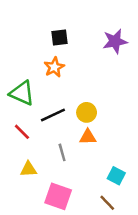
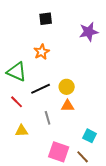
black square: (59, 37) -> (46, 19), moved
pink square: (58, 196) -> (59, 152), moved

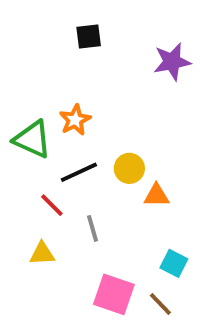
orange star: (42, 52) -> (75, 120), moved
red line: (17, 102) -> (52, 205), moved
orange triangle: (68, 106) -> (156, 195), moved

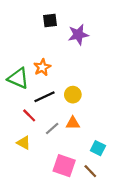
purple star: (172, 62) -> (78, 35), moved
orange triangle: (156, 195) -> (73, 123), moved
gray line: (93, 228) -> (52, 128), turned 64
yellow triangle: (42, 254) -> (24, 143), turned 32

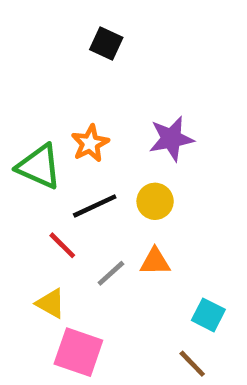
black square: (50, 20) -> (106, 44), turned 32
purple star: (78, 35) -> (171, 139), moved
pink square: (64, 166) -> (78, 352), moved

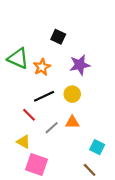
black square: (106, 44) -> (58, 37), moved
green triangle: (39, 166) -> (18, 58), moved

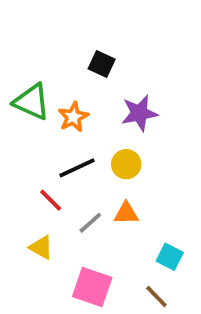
pink square: (36, 164) -> (92, 287), moved

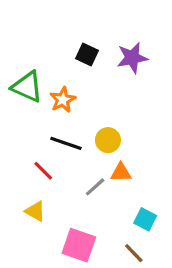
purple star: (139, 113) -> (132, 58), moved
black line: (77, 168) -> (66, 143), turned 44
orange triangle: (126, 213) -> (121, 172), moved
gray line: (90, 223) -> (95, 187), moved

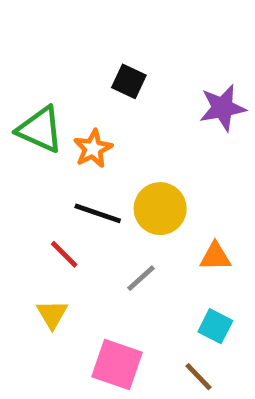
purple star: (132, 58) -> (223, 108), moved
yellow circle: (108, 140) -> (160, 209), size x1.4
orange triangle: (121, 172) -> (215, 257), moved
yellow triangle: (35, 211) -> (52, 314), turned 30

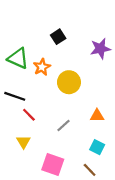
black square: (129, 81) -> (58, 37), turned 32
yellow circle: (160, 209) -> (69, 82), moved
black line: (98, 213) -> (15, 96), moved

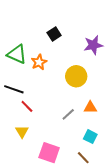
yellow circle: (69, 82) -> (76, 76), moved
gray line: (64, 126) -> (68, 114), moved

